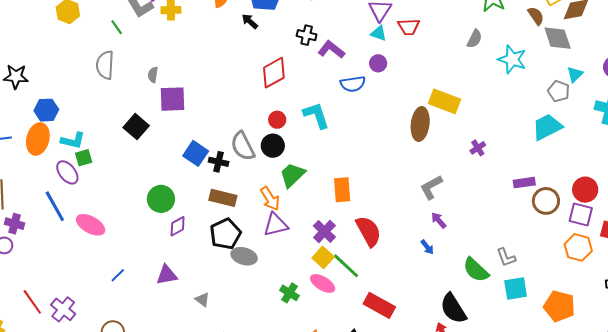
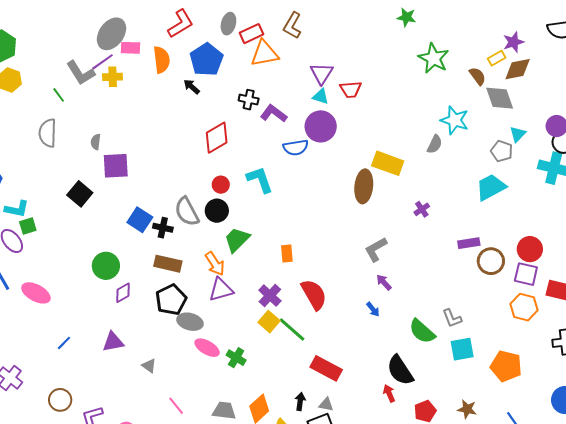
gray semicircle: (474, 39) -> (435, 144), moved
purple circle: (378, 63) -> (321, 126), size x1.8
orange rectangle: (342, 190) -> (287, 254), size x0.7
pink ellipse: (323, 283) -> (207, 348), moved

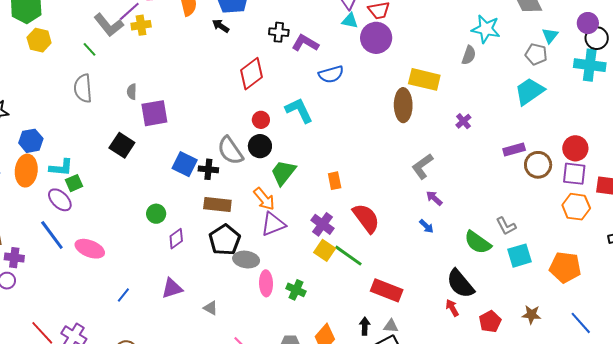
purple circle: (321, 126) -> (376, 38), moved
green circle: (106, 266) -> (156, 214), size x0.7
pink ellipse: (207, 348) -> (266, 283), turned 65

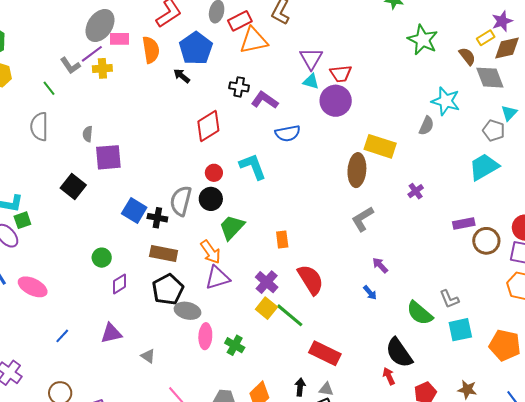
gray L-shape: (109, 25) -> (70, 65), size x0.7
gray semicircle: (230, 151) -> (181, 201), turned 44
gray L-shape: (422, 166) -> (363, 219), moved

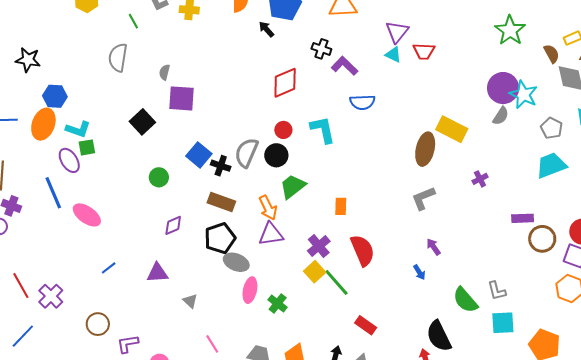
purple circle: (336, 101) -> (503, 88), moved
gray pentagon: (494, 130) -> (552, 128), moved
green circle: (102, 258) -> (159, 177), moved
red rectangle: (325, 353) -> (366, 325), size x0.7

